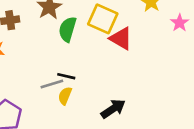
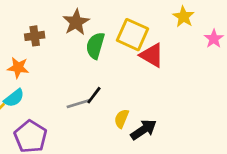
black line: (66, 76) -> (94, 95), turned -66
yellow semicircle: (65, 96) -> (121, 119), moved

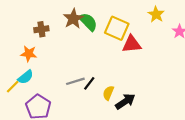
green semicircle: (95, 46) -> (88, 22), moved, turned 120
red triangle: (152, 55) -> (132, 44), turned -36
black line: (94, 95) -> (89, 83), moved

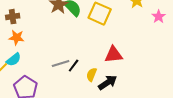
brown cross: (41, 29) -> (13, 17), moved
red triangle: (132, 44) -> (114, 55), moved

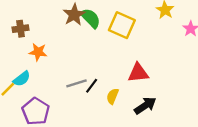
orange star: (17, 38) -> (38, 52), moved
black arrow: (108, 83) -> (145, 106), moved

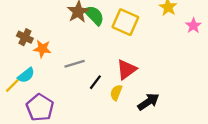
brown cross: (21, 29) -> (25, 37), moved, turned 35
red triangle: (138, 73) -> (126, 69), moved, turned -30
gray line: (76, 83) -> (75, 64), moved

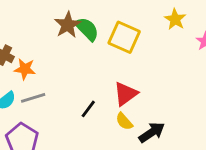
gray line: (75, 64) -> (33, 98), moved
yellow semicircle: (116, 93) -> (124, 121), moved, turned -63

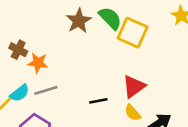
green semicircle: (87, 29) -> (110, 18), moved
black line: (88, 109) -> (98, 101), turned 42

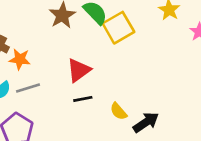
yellow square: (133, 33) -> (118, 28), turned 36
red triangle: (134, 86) -> (79, 70), moved

